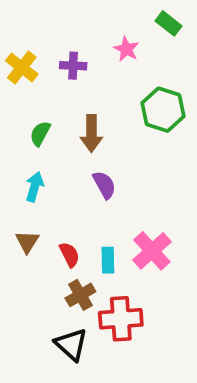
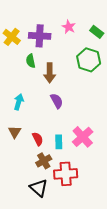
green rectangle: (168, 23) -> (97, 32), moved
purple cross: (73, 66) -> (40, 36), size x1.5
green semicircle: (40, 134) -> (31, 61), moved, turned -40

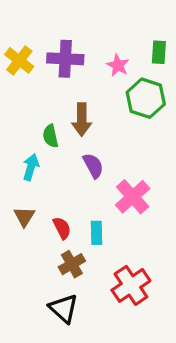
pink star: (69, 27) -> (118, 65), moved
green rectangle: (97, 32) -> (159, 52), turned 56
green semicircle: (31, 61) -> (50, 136), moved
pink cross: (83, 137) -> (133, 197), moved
red cross: (66, 174) -> (131, 285), moved, turned -30

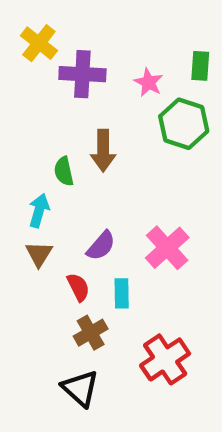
yellow cross: (19, 60) -> (39, 43), moved
purple semicircle: (93, 166) -> (101, 246), moved, turned 70
brown triangle: (24, 216) -> (39, 254), moved

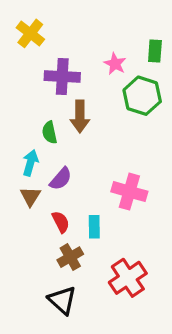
purple cross: (82, 74) -> (62, 77), moved
purple semicircle: (101, 246) -> (61, 179), moved
pink cross: (167, 248) -> (129, 192), turned -32

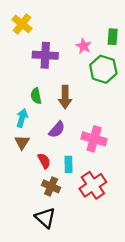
brown arrow: (80, 116) -> (65, 97), moved
purple semicircle: (61, 179) -> (57, 130), moved
brown cross: (70, 257) -> (51, 186), turned -36
red cross: (128, 278) -> (93, 185), moved

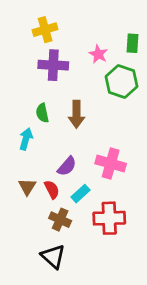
yellow cross: (22, 24) -> (45, 30), moved, turned 36
purple semicircle: (57, 130) -> (67, 166), moved
brown triangle: (22, 142) -> (27, 187), moved
cyan rectangle: (68, 164) -> (81, 194), turned 49
red cross: (93, 185) -> (109, 218), turned 32

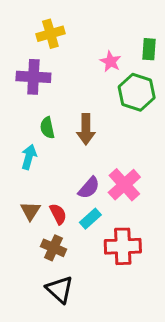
purple cross: (53, 65) -> (33, 77), moved
pink cross: (111, 164) -> (124, 185), turned 32
purple semicircle: (67, 166) -> (89, 188), moved
brown cross: (60, 220) -> (53, 248), moved

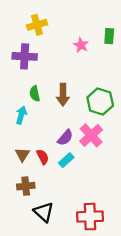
green hexagon: (137, 92) -> (100, 102), moved
red cross: (123, 246) -> (90, 217), moved
brown cross: (53, 248) -> (26, 186), moved, turned -30

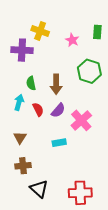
yellow cross: (37, 25) -> (40, 31), moved, turned 36
green hexagon: (100, 102) -> (89, 71), moved
purple semicircle: (65, 138) -> (58, 110), moved
red semicircle: (43, 157) -> (38, 109), moved
cyan rectangle: (66, 160) -> (59, 143), turned 32

